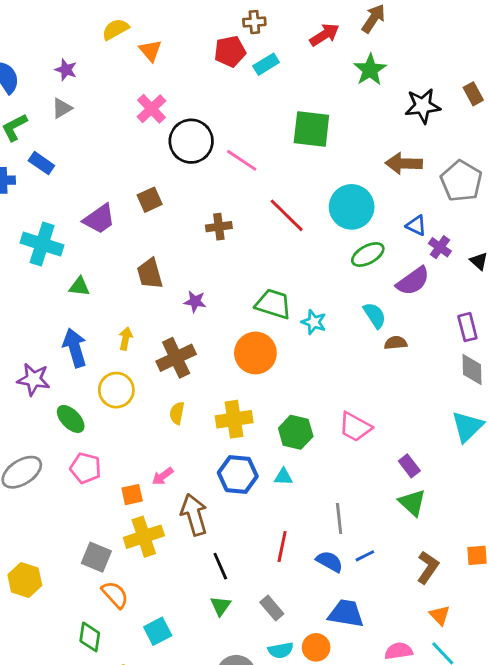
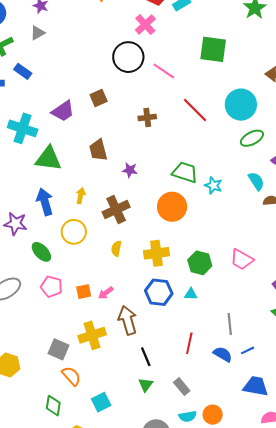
pink cross: (151, 109) -> (145, 24), moved
green triangle: (79, 286) -> (48, 159), size x1.8
orange square: (132, 495) -> (84, 292), moved
blue trapezoid: (346, 613) -> (256, 386), moved

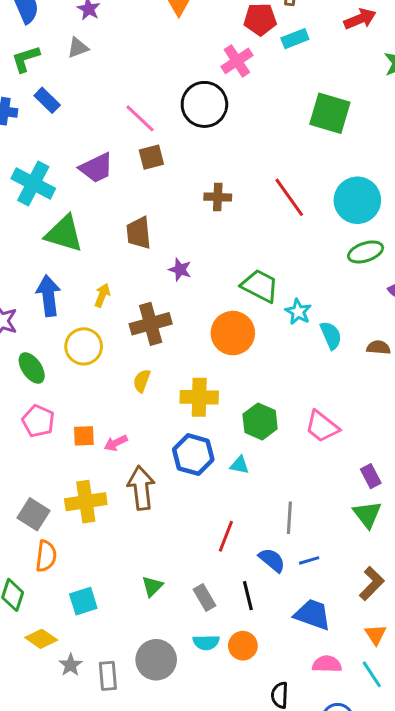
pink line: (164, 71) -> (140, 118), moved
cyan semicircle: (256, 181) -> (331, 335), moved
black line: (146, 357) -> (248, 596), moved
orange semicircle: (71, 376) -> (46, 556), turned 40

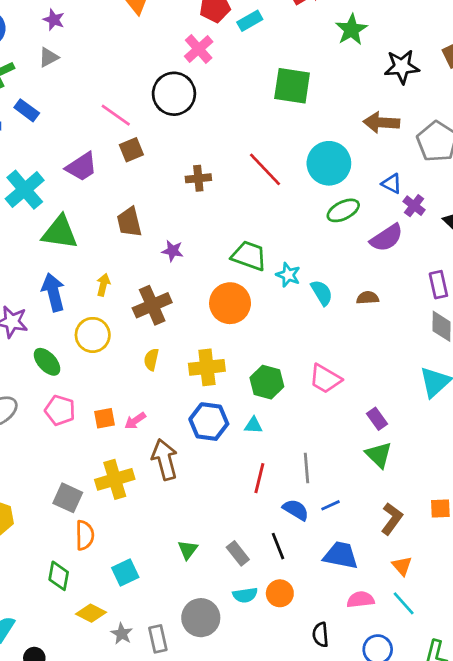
cyan cross: (33, 183) -> (25, 190), turned 30
red line: (226, 536) -> (259, 478), moved

